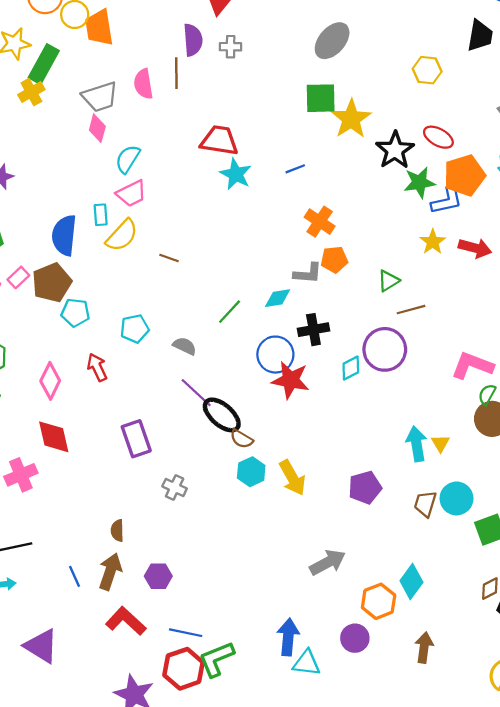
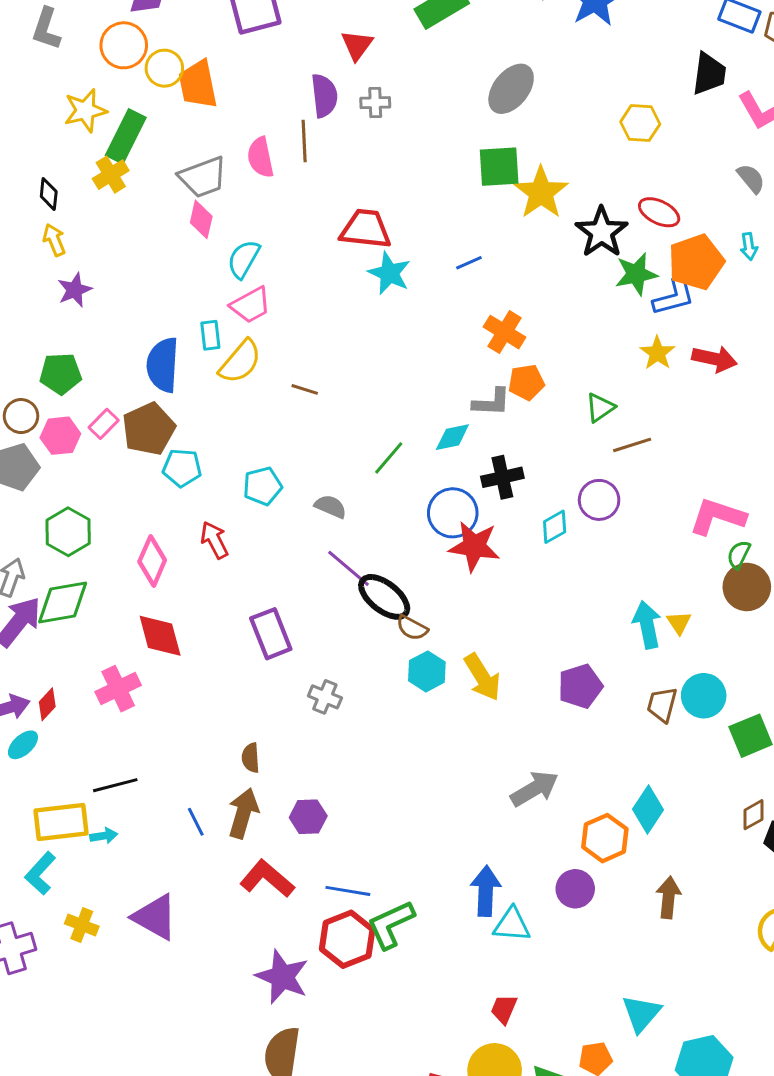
purple circle: (385, 349) -> (599, 500), size x0.7

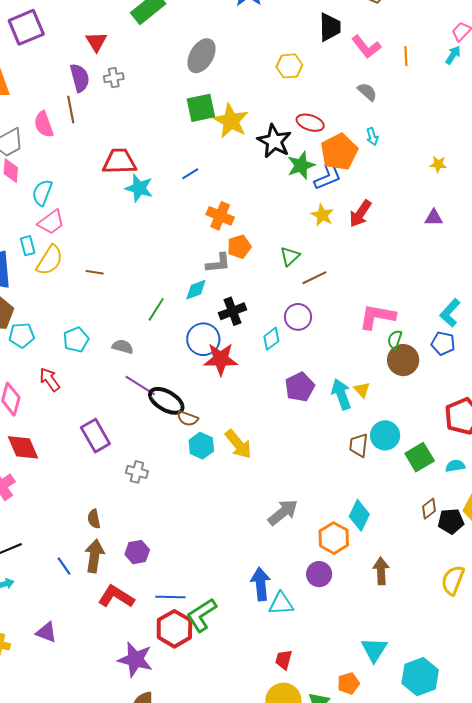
red arrow: (714, 359) -> (360, 214), turned 120
purple pentagon: (580, 686) -> (300, 387), moved
purple triangle: (155, 917) -> (46, 632), size x0.7

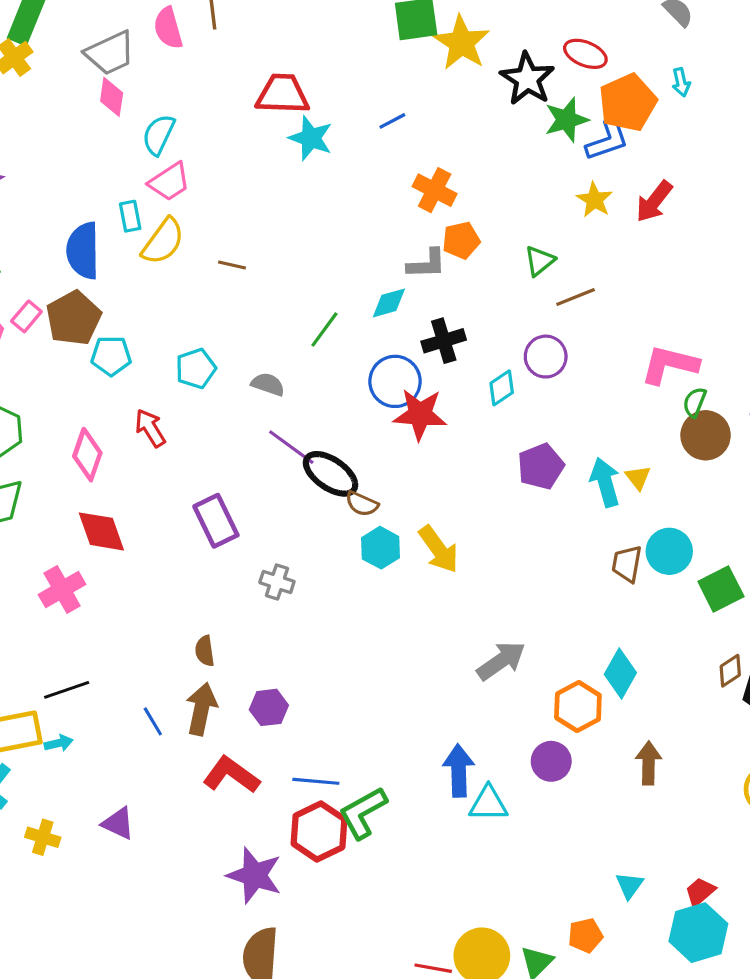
cyan triangle: (374, 650) -> (629, 885), size x0.7
red trapezoid: (284, 660) -> (700, 892), moved, turned 30

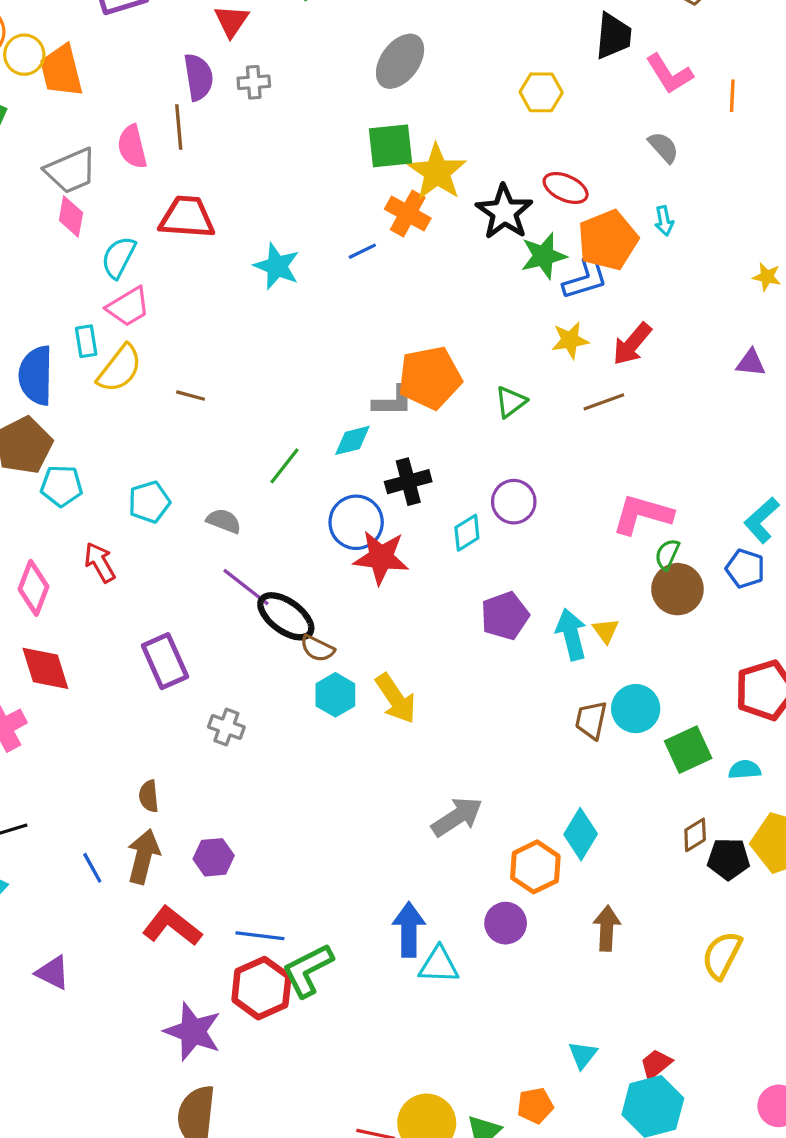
red trapezoid: (283, 94) -> (187, 217), moved
orange cross: (435, 190) -> (408, 214), moved
yellow star: (595, 200) -> (570, 340), turned 30
orange pentagon: (461, 240) -> (430, 378), size x1.6
brown line: (576, 297) -> (604, 402), moved

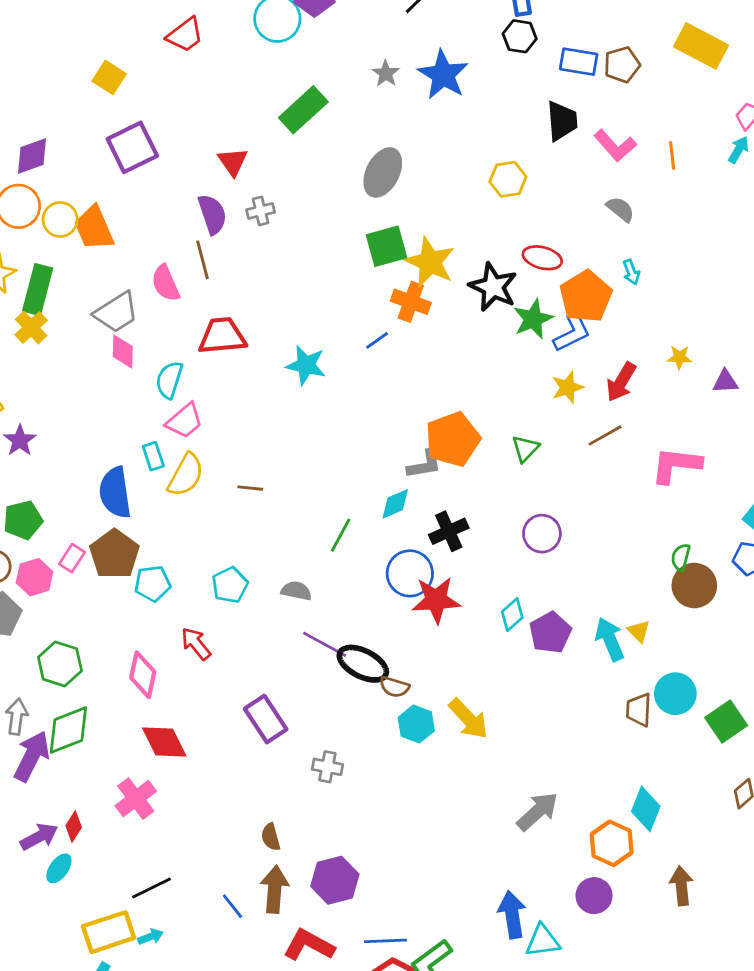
yellow star: (767, 277) -> (679, 357), moved
pink L-shape: (642, 514) -> (676, 465), moved
cyan diamond: (467, 533) -> (512, 615), moved
purple hexagon: (214, 857) -> (335, 880), size x1.4

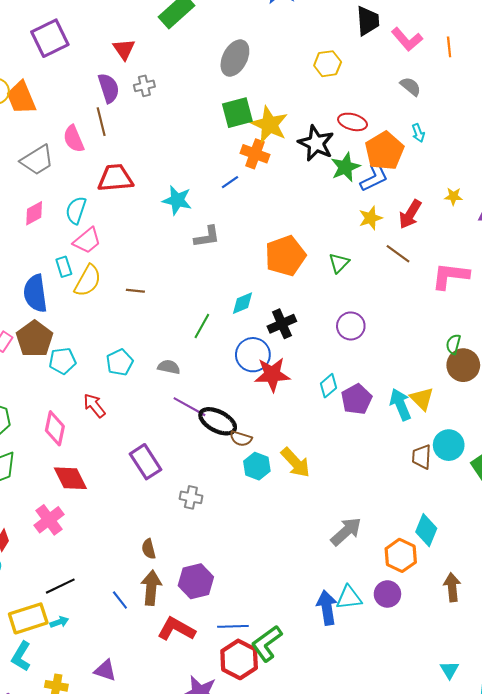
pink diamond: (123, 352) -> (34, 213), moved, turned 60
brown line: (605, 435) -> (398, 254), turned 65
gray L-shape: (424, 464) -> (207, 237), moved
yellow triangle: (639, 631) -> (422, 399), size x1.4
cyan triangle: (543, 941) -> (349, 598), moved

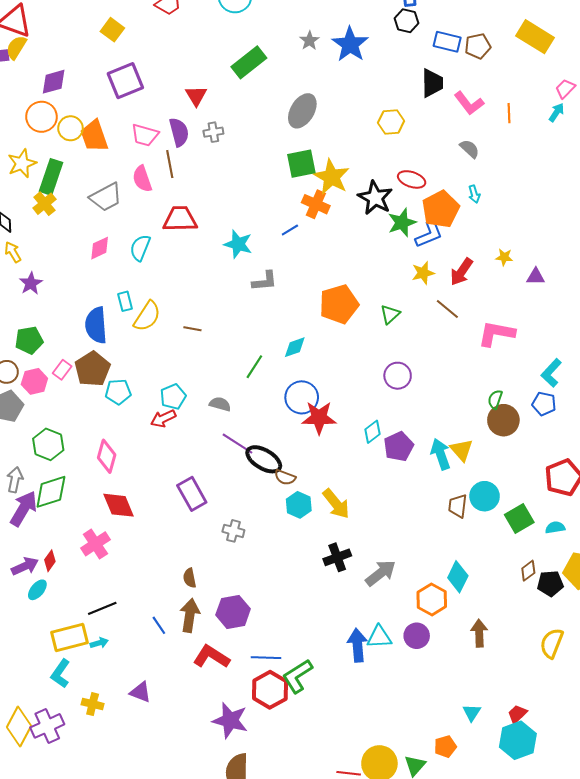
pink trapezoid: (87, 241) -> (145, 135), moved, turned 52
black cross: (282, 324) -> (337, 557), moved
red arrow: (94, 406) -> (163, 419), moved, turned -80

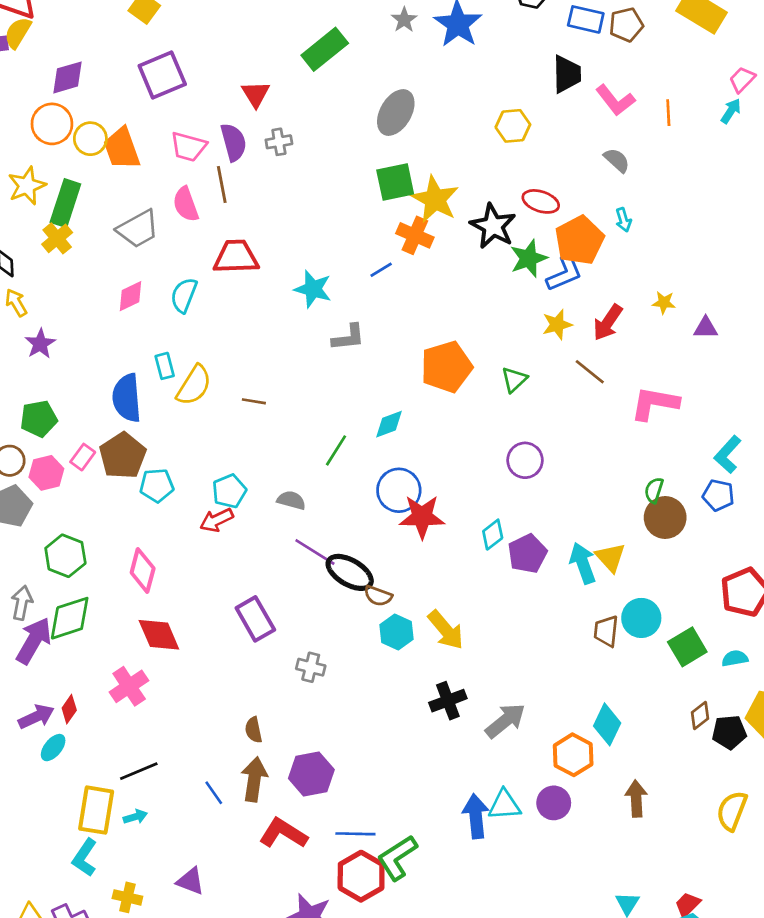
yellow rectangle: (69, 638) -> (96, 810), turned -66

